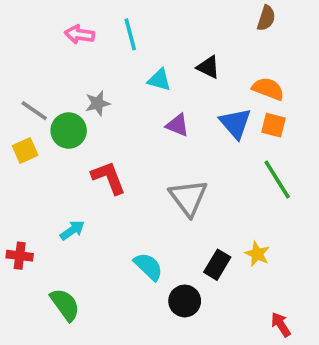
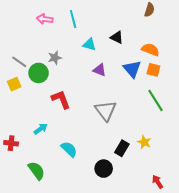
cyan semicircle: (148, 267) -> (69, 149), moved

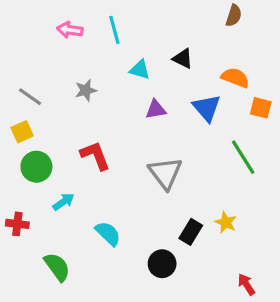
purple triangle: (100, 70) -> (156, 109), turned -32
orange square: (153, 70) -> (261, 108), moved
green circle: (39, 73) -> (36, 167), moved

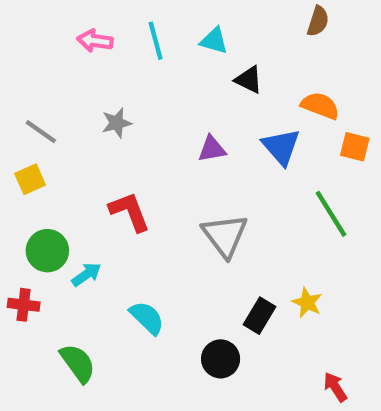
cyan triangle: (140, 70) -> (214, 41), moved
green circle: (36, 167) -> (47, 251), moved

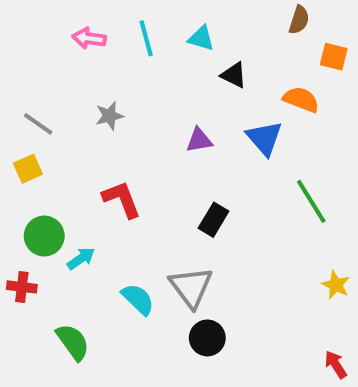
orange square: (355, 147) -> (334, 57), moved
gray triangle: (225, 235) -> (191, 287), moved
yellow star: (307, 303) -> (336, 285), moved
black rectangle: (260, 316) -> (213, 220), moved
red arrow: (335, 387) -> (336, 364), moved

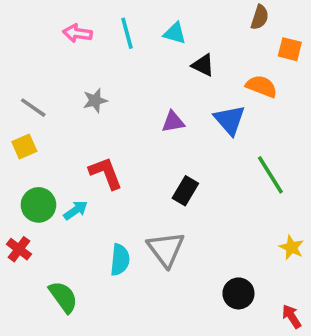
cyan arrow: (81, 258) -> (76, 210), moved
red cross: (22, 287) -> (19, 249), turned 30
cyan semicircle: (138, 299) -> (120, 260), turned 52
black circle: (207, 338) -> (238, 293), moved

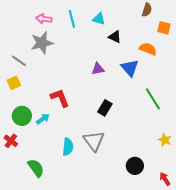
gray star: (95, 100) -> (42, 43), moved, size x1.6

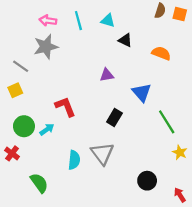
orange square: (164, 28) -> (180, 14), moved
blue triangle: (130, 68) -> (142, 92), moved
green line: (153, 99) -> (167, 122), moved

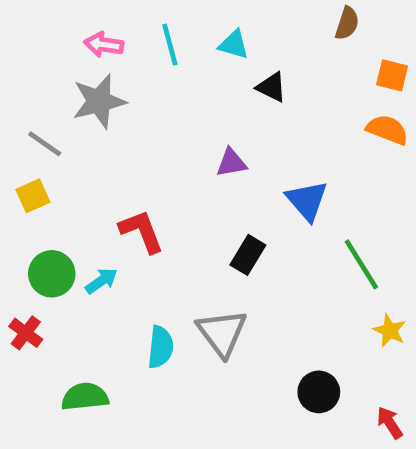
orange square: (180, 14) -> (392, 75), moved
orange semicircle: (161, 53) -> (387, 130), moved
green semicircle: (39, 183) -> (85, 397), turned -60

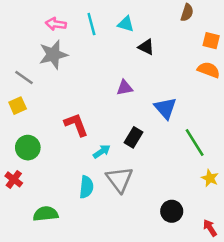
cyan arrow: (101, 281) -> (102, 151), moved

